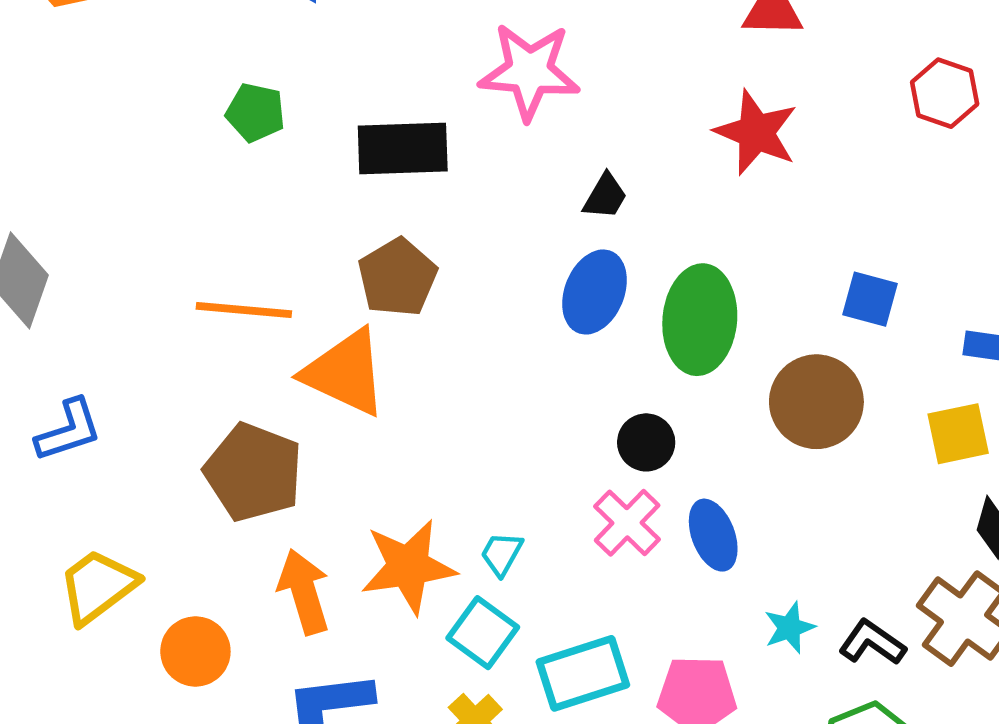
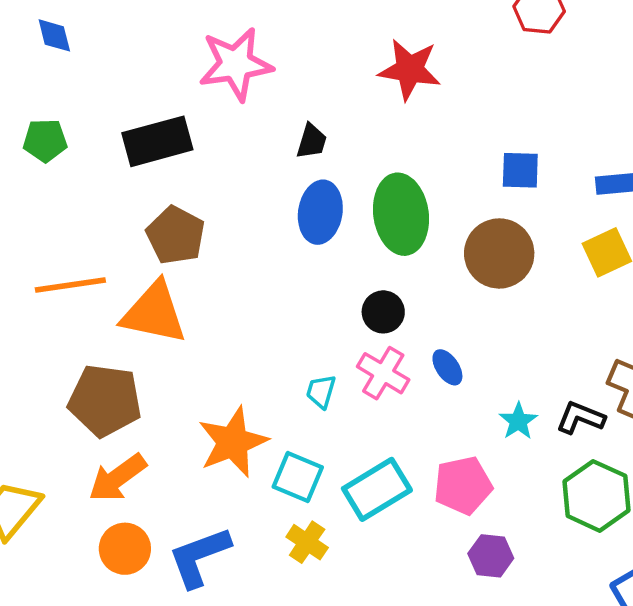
blue ellipse: (713, 535) -> (447, 367), size x0.7
cyan trapezoid: (502, 554) -> (321, 391), moved
orange arrow: (304, 592) -> (117, 478), moved, turned -96
orange circle: (195, 651) -> (125, 549), moved

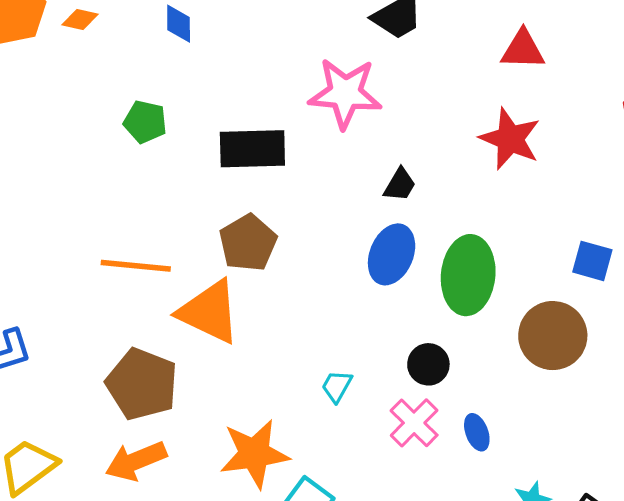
cyan trapezoid: (321, 391) -> (337, 386), moved

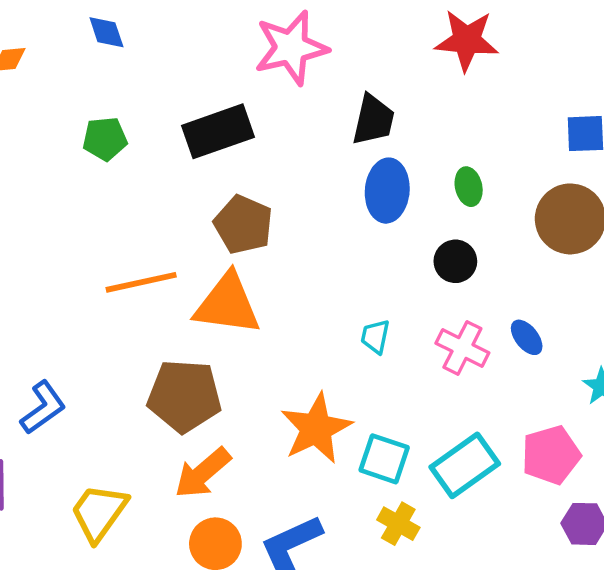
black trapezoid: (400, 185) -> (373, 120), size x1.4
green ellipse: (468, 275) -> (469, 187), size x0.5
black circle: (428, 364) -> (455, 261), moved

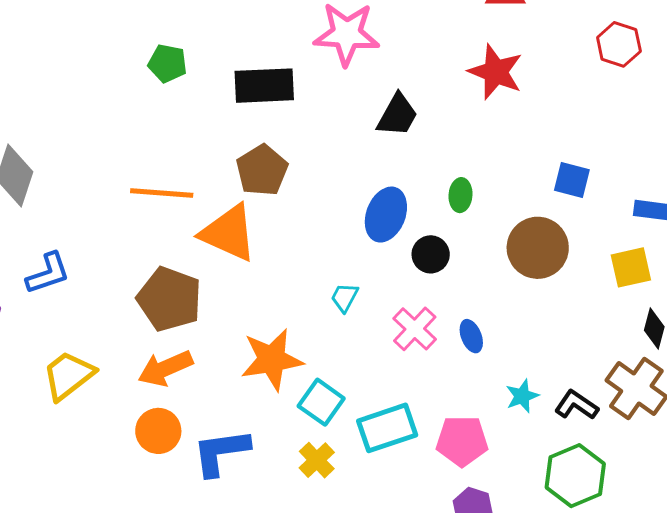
blue ellipse: (387, 191) -> (386, 215), moved

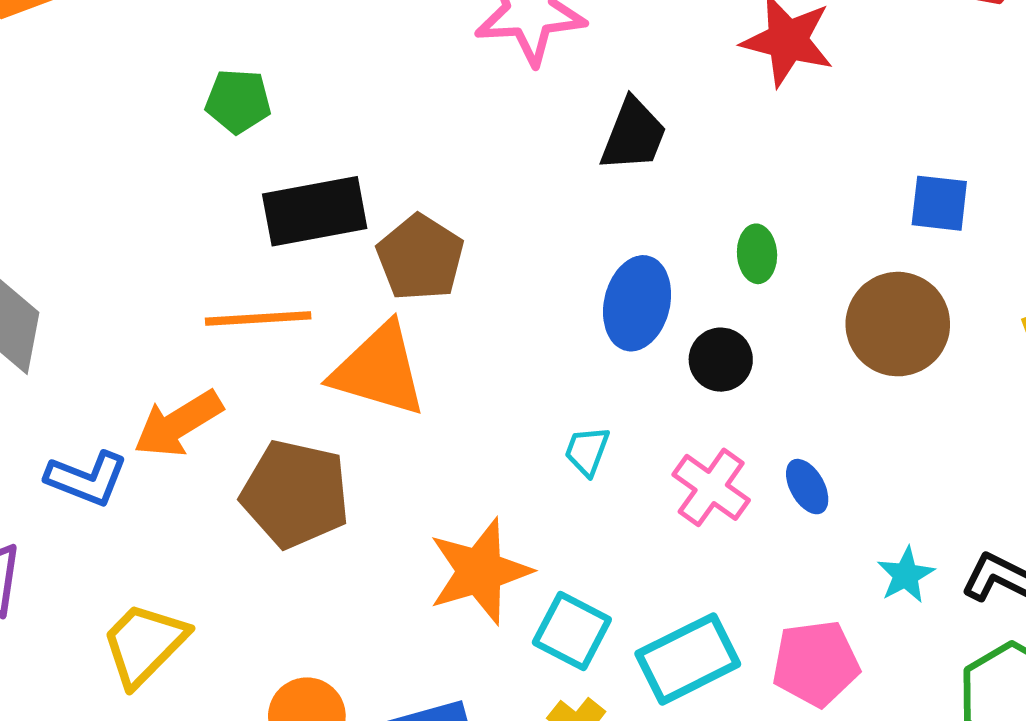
black rectangle: (264, 86) -> (315, 211), moved
blue L-shape: (48, 273) -> (87, 479), turned 48
orange arrow: (165, 368) -> (178, 424), moved

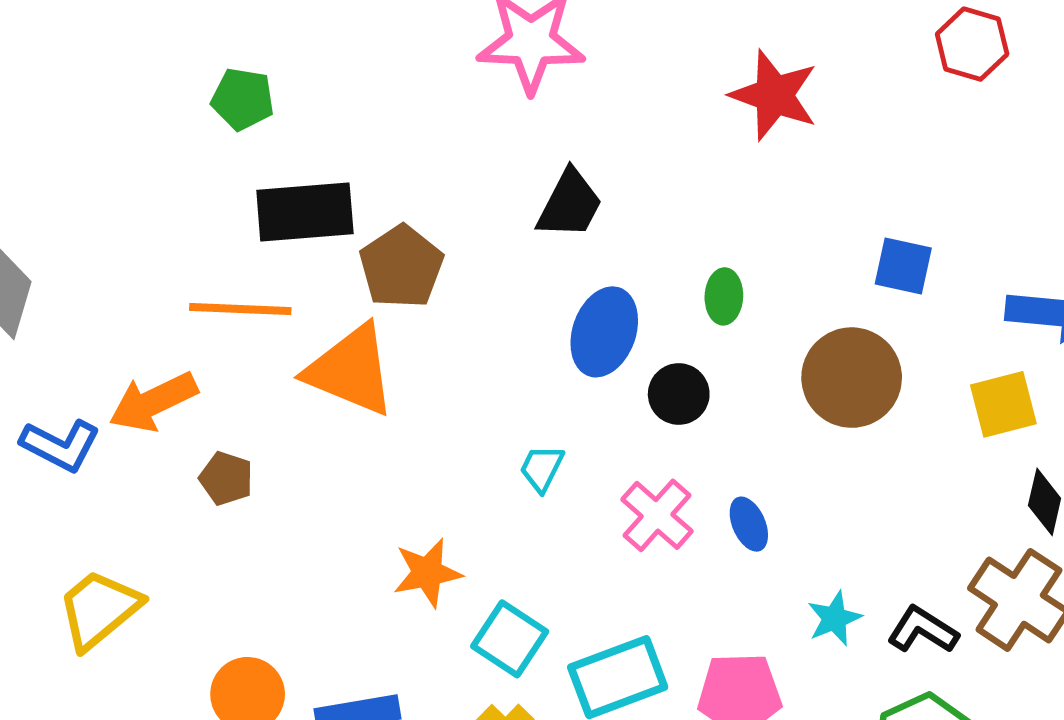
black trapezoid: (633, 135) -> (570, 204), moved
brown pentagon: (295, 494) -> (226, 478), moved, size x0.5
orange star: (480, 571) -> (427, 573), size x0.7

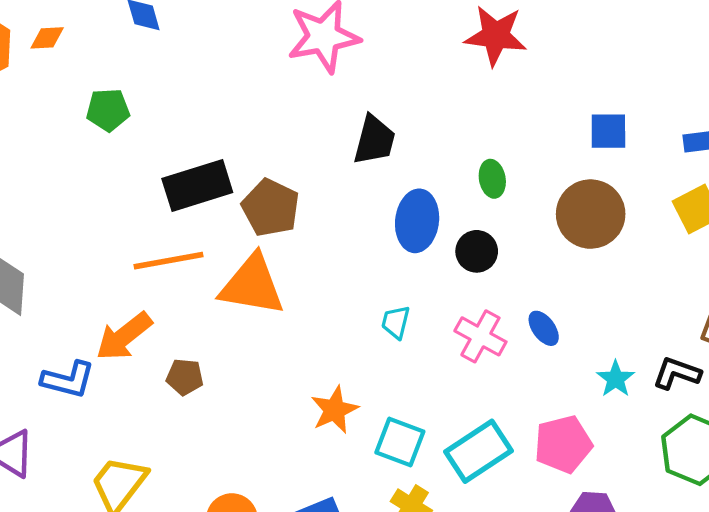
green pentagon: (243, 99) -> (108, 110), moved

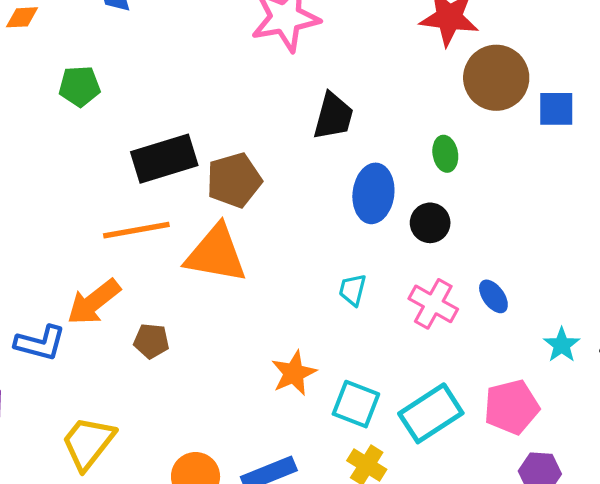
brown pentagon: (271, 208) -> (234, 180), turned 30
brown circle: (591, 214) -> (496, 78), moved

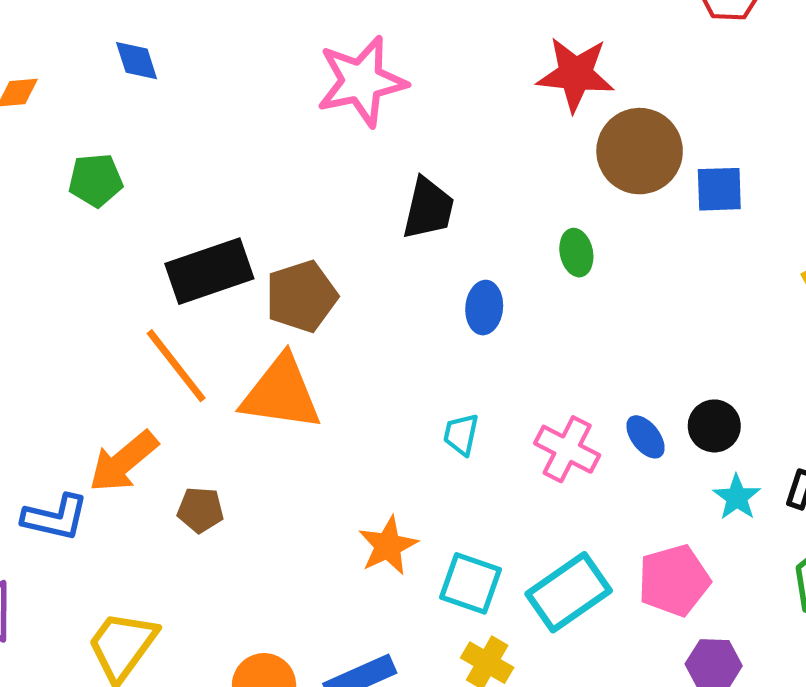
blue ellipse: (373, 193) -> (484, 308), size x0.7
black circle: (430, 223) -> (714, 426), moved
orange line: (136, 230) -> (176, 366), turned 64

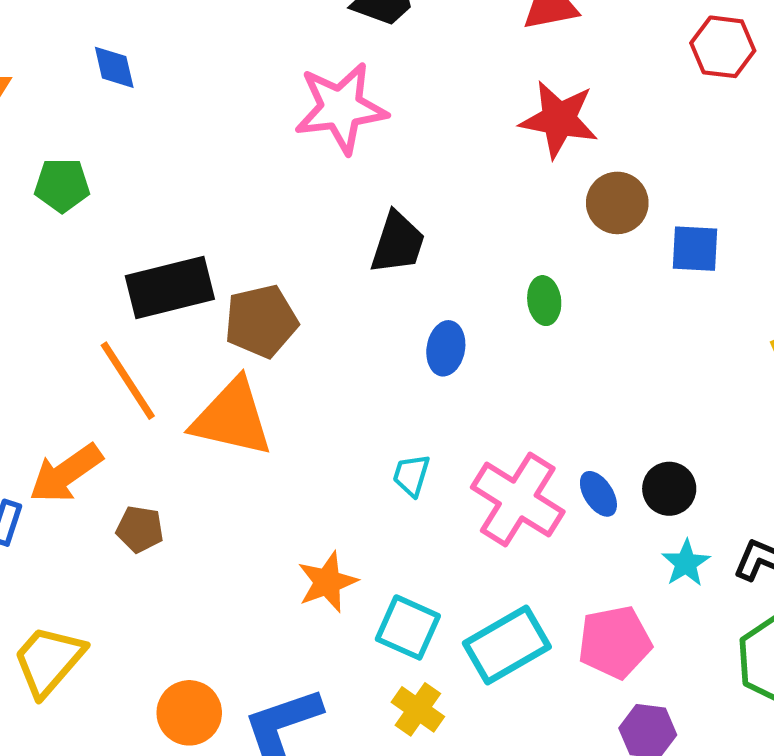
brown circle: (640, 151) -> (617, 203), size x0.7
pink cross: (567, 449) -> (518, 499), size x1.4

